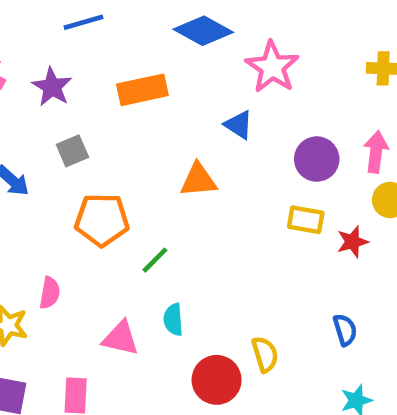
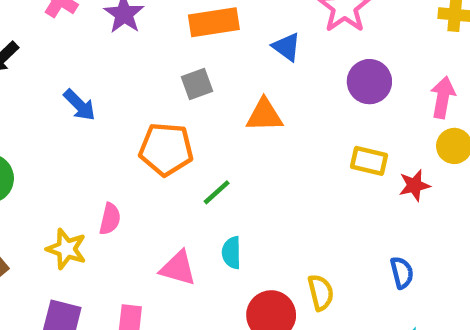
blue triangle: (239, 125) -> (286, 47), moved
gray square: (72, 151) -> (197, 84), moved
purple circle: (317, 159) -> (369, 82), moved

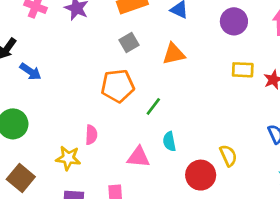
blue arrow: (79, 105) -> (30, 72), moved

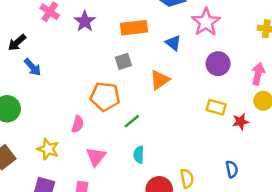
orange triangle: (174, 54) -> (160, 80), turned -35
pink semicircle: (91, 135) -> (78, 124), moved
pink triangle: (138, 157) -> (96, 157), moved, turned 50

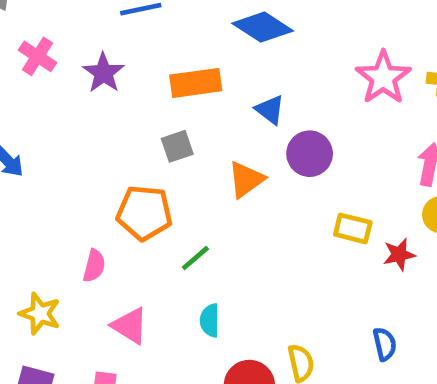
pink star: (206, 22) -> (383, 78), moved
purple circle: (218, 64) -> (310, 154), moved
pink triangle: (96, 157) -> (130, 326), turned -35

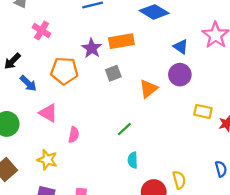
purple star: (103, 73) -> (92, 48), moved
blue triangle: (270, 110) -> (181, 47), moved
orange pentagon: (144, 213) -> (64, 71), moved
pink triangle: (130, 326) -> (48, 113), moved

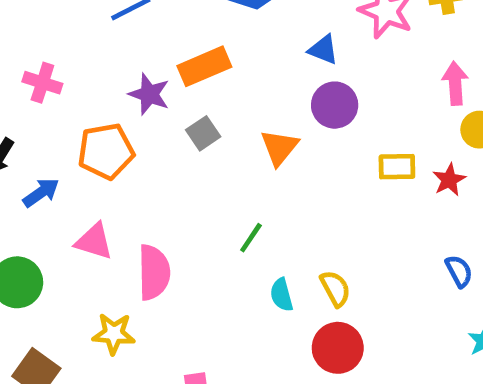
blue arrow: (28, 83) -> (41, 193), turned -66
pink semicircle: (74, 135) -> (154, 272), size x1.6
yellow semicircle: (179, 180) -> (335, 289), moved

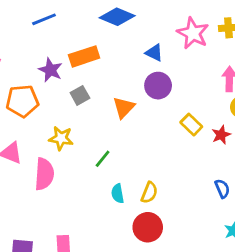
yellow rectangle: (397, 167) -> (191, 125), turned 40
yellow semicircle: (335, 289) -> (149, 193), turned 45
yellow star: (114, 334) -> (61, 138), moved

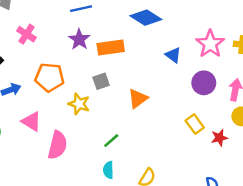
purple star: (50, 70) -> (79, 39), moved
purple circle: (158, 86) -> (204, 83), moved
yellow star: (61, 138) -> (79, 104), moved
cyan semicircle: (118, 194) -> (108, 170), moved

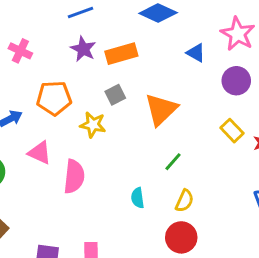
orange triangle: (138, 99) -> (161, 109), size x1.4
green line: (111, 141) -> (173, 162), moved

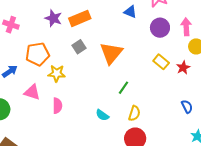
yellow star: (93, 125) -> (57, 73), moved
pink semicircle: (74, 176) -> (57, 106), size x0.7
cyan semicircle: (138, 198) -> (102, 115), turned -40

